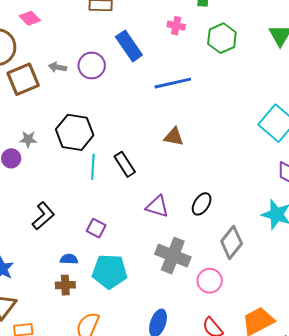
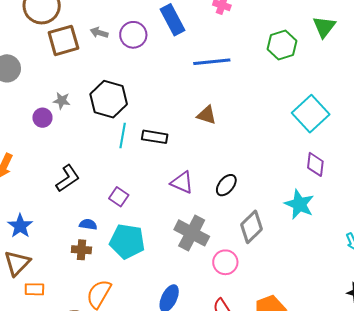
green hexagon: (222, 38) -> (282, 45), moved
black rectangle: (125, 164) -> (155, 137), turned -55

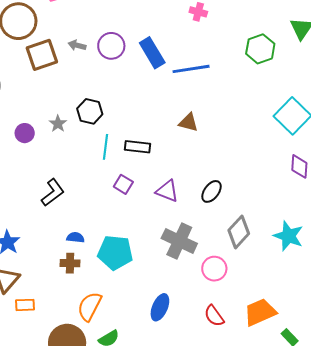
blue rectangle: (173, 20) -> (152, 53), moved
black hexagon: (109, 99) -> (90, 111), size x0.7
gray star: (62, 101) -> (58, 124), moved, turned 30
purple square: (119, 197) -> (123, 184), moved
cyan star: (299, 204) -> (288, 236), moved

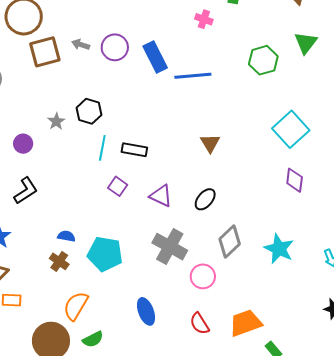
brown triangle: (188, 122) -> (210, 143), moved, turned 40
purple circle: (25, 133) -> (23, 144), moved
black L-shape: (53, 193) -> (26, 191), moved
brown cross: (70, 263) -> (59, 261), turned 30
blue ellipse: (160, 307) -> (146, 311), turned -48

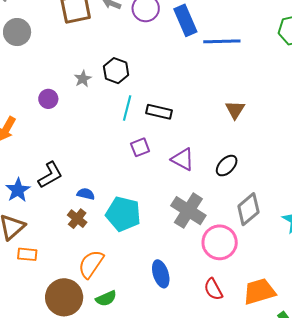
purple square: (118, 186) -> (140, 147), turned 30
black L-shape: (26, 191) -> (50, 175), moved
pink circle: (203, 276) -> (220, 242), size x1.4

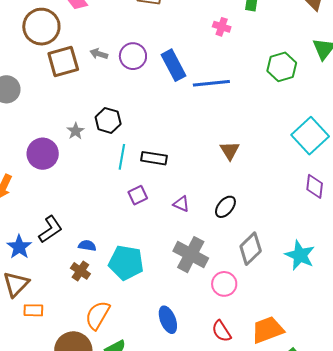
purple circle: (48, 99) -> (43, 154), size x1.6
purple triangle: (183, 159) -> (181, 204), size x0.7
pink circle: (220, 242) -> (224, 284), size x0.7

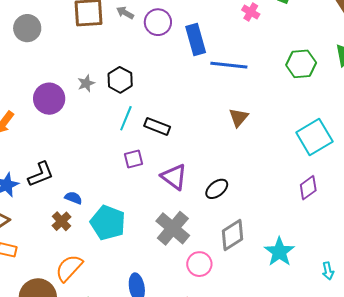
brown triangle: (230, 151) -> (239, 117), moved
purple diamond: (315, 186) -> (308, 188), turned 35
purple triangle: (181, 204) -> (174, 177), size x1.6

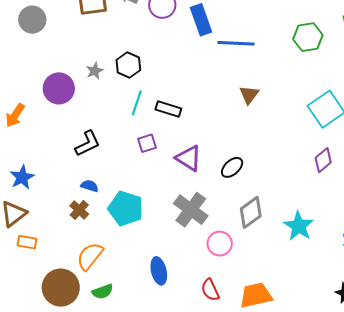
black L-shape: (41, 174) -> (88, 143), moved

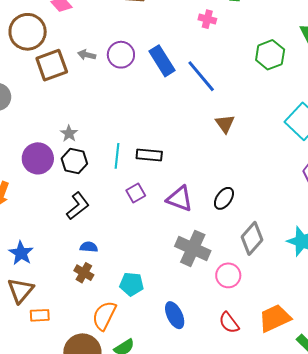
blue line: (236, 43) -> (201, 76), turned 60
black hexagon: (128, 65) -> (74, 161), moved
cyan pentagon: (126, 208) -> (132, 284), moved, size x0.7

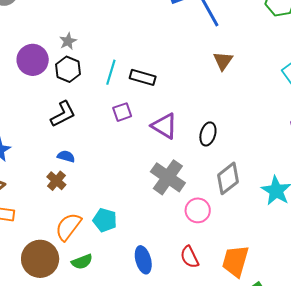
black ellipse: (224, 198) -> (208, 134), turned -30
cyan pentagon: (132, 284) -> (105, 220), moved
blue ellipse: (175, 315) -> (143, 260), moved
orange trapezoid: (275, 318) -> (235, 261), turned -60

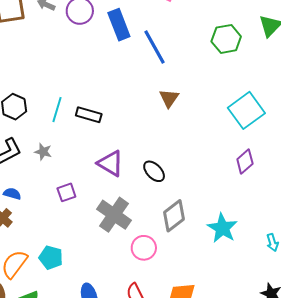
gray star: (68, 41) -> (43, 152), moved, turned -30
purple square: (122, 112) -> (66, 192), moved
black ellipse: (208, 134) -> (154, 171), turned -60

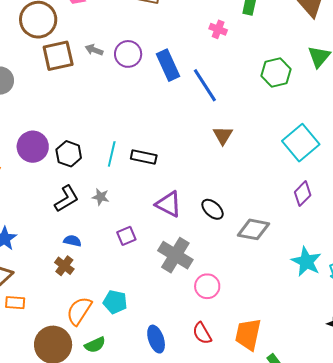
gray diamond: (174, 216) -> (253, 229), moved, turned 52
cyan star: (222, 228) -> (306, 262), moved

